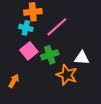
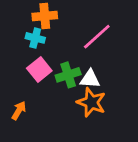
pink line: (57, 27) -> (97, 37), moved
white triangle: (82, 58) -> (90, 79), moved

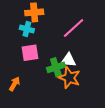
pink square: (39, 69) -> (30, 53), turned 30
green cross: (68, 75) -> (56, 67), moved

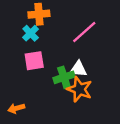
cyan cross: (27, 29) -> (31, 33), turned 32
orange arrow: (15, 84) -> (16, 108), moved, turned -136

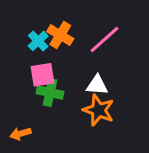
orange cross: (39, 14) -> (60, 35), moved, turned 36
green cross: (64, 77) -> (50, 93), moved, turned 30

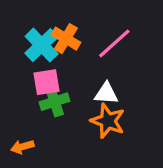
cyan cross: (38, 41) -> (42, 45), size x1.5
green cross: (50, 93) -> (55, 102), turned -30

